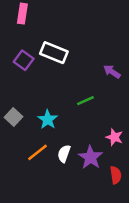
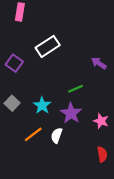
white rectangle: (54, 53) -> (48, 46), turned -55
purple square: (24, 60) -> (14, 63), moved
purple star: (90, 157) -> (71, 113), moved

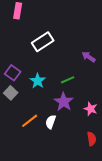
purple square: (14, 63) -> (13, 73), moved
cyan star: (42, 105) -> (38, 81), moved

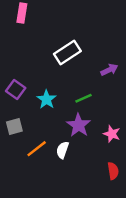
white rectangle: (43, 42) -> (67, 53), moved
purple arrow: (89, 57) -> (109, 70), turned 120
gray square: (11, 93) -> (14, 126), moved, turned 32

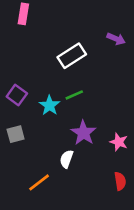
purple arrow: (109, 70) -> (116, 39), moved, turned 49
green line: (83, 98) -> (74, 95), moved
orange line: (37, 149) -> (39, 182), moved

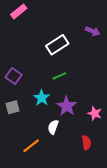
pink rectangle: (23, 14) -> (19, 11), turned 42
cyan star: (49, 105) -> (42, 98), moved
red semicircle: (120, 181) -> (86, 143), moved

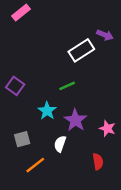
white rectangle: (57, 45) -> (81, 50), moved
gray square: (12, 107) -> (22, 139), moved

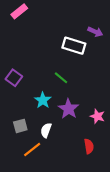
white rectangle: (81, 50) -> (74, 46), turned 50
green line: (67, 86) -> (61, 78), turned 64
white semicircle: (60, 144) -> (46, 130), moved

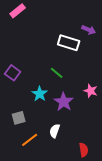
pink star: (97, 116) -> (91, 91), moved
white semicircle: (46, 130) -> (55, 131), moved
red semicircle: (89, 146) -> (84, 150), moved

